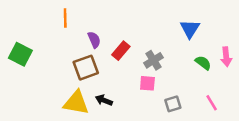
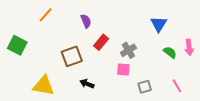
orange line: (65, 18) -> (46, 15), moved, turned 42
purple semicircle: (94, 40) -> (86, 21), moved
yellow triangle: (76, 103) -> (43, 86), moved

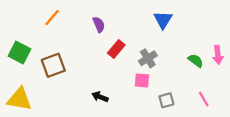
blue triangle: (159, 24) -> (163, 20), moved
brown square: (72, 56) -> (53, 65), moved
yellow triangle: (43, 86) -> (19, 99), moved

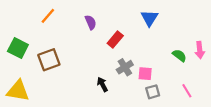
red rectangle: (116, 49) -> (115, 39), moved
gray cross: (148, 58) -> (125, 67), moved
pink square: (142, 80) -> (145, 74), moved
black arrow: (100, 97) -> (102, 84), moved, turned 40

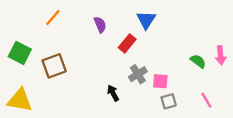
blue triangle: (149, 18) -> (146, 20), moved

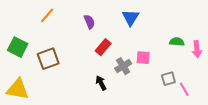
red rectangle: (127, 43) -> (103, 47), moved
green semicircle: (198, 61) -> (177, 42), moved, turned -32
pink square: (160, 81) -> (143, 58), moved
gray square: (169, 101) -> (168, 79), moved

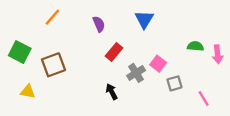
pink square: (143, 58) -> (158, 64), turned 32
gray square: (168, 79) -> (174, 83), moved
yellow triangle: (18, 89) -> (28, 92), moved, size x0.6

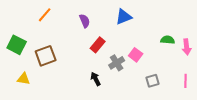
blue triangle: (144, 19) -> (124, 17), turned 36
gray square: (174, 83) -> (153, 81), moved
pink line: (204, 99) -> (186, 81), moved, turned 32

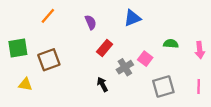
green semicircle: (168, 40) -> (171, 44), moved
green square: (17, 45) -> (18, 48), turned -36
gray square: (153, 81) -> (163, 86), size x1.5

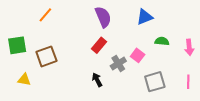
blue triangle: (132, 18) -> (145, 17), moved
purple semicircle: (91, 22) -> (103, 17), moved, size x1.5

